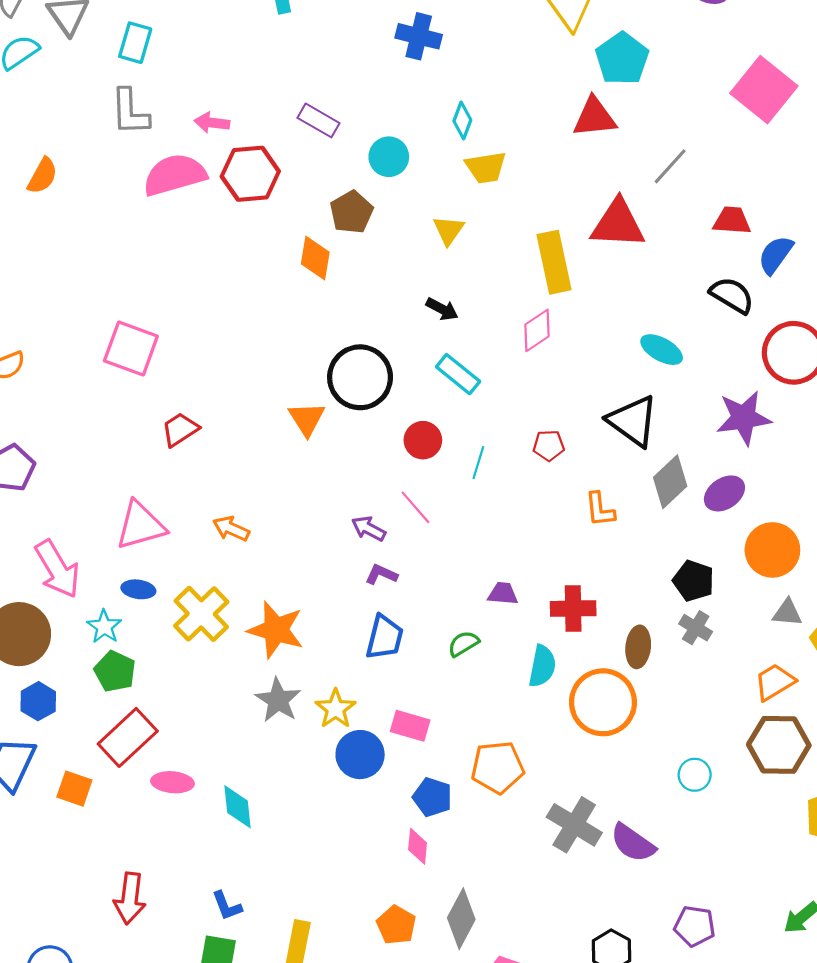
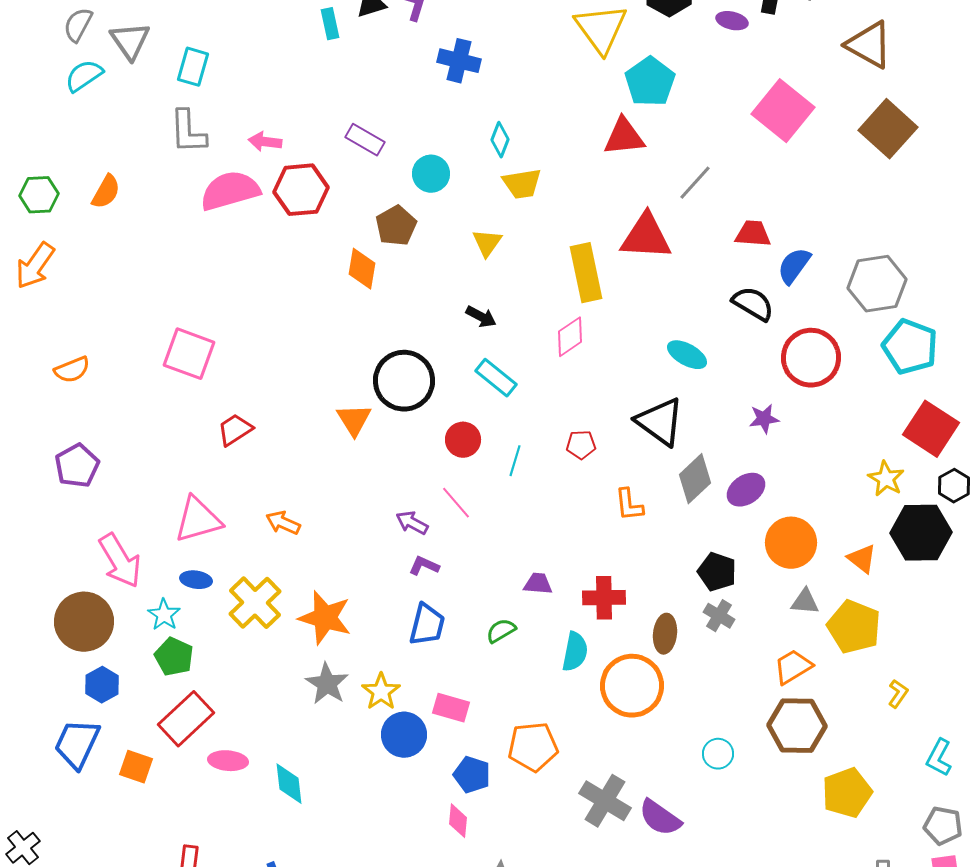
purple star: (744, 418) -> (764, 419), size x0.6

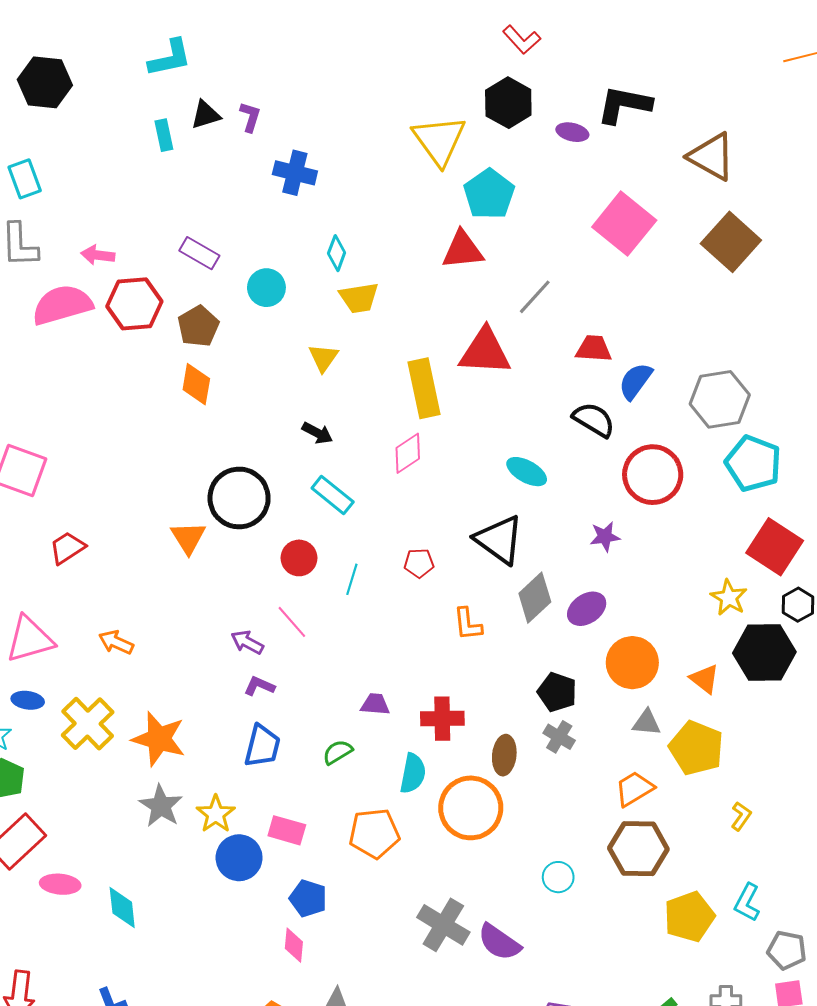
cyan rectangle: (193, 67) -> (25, 179), turned -36
brown pentagon: (396, 226) -> (198, 326), moved
orange pentagon: (533, 747) -> (374, 833), moved
cyan L-shape: (939, 758) -> (747, 902), moved

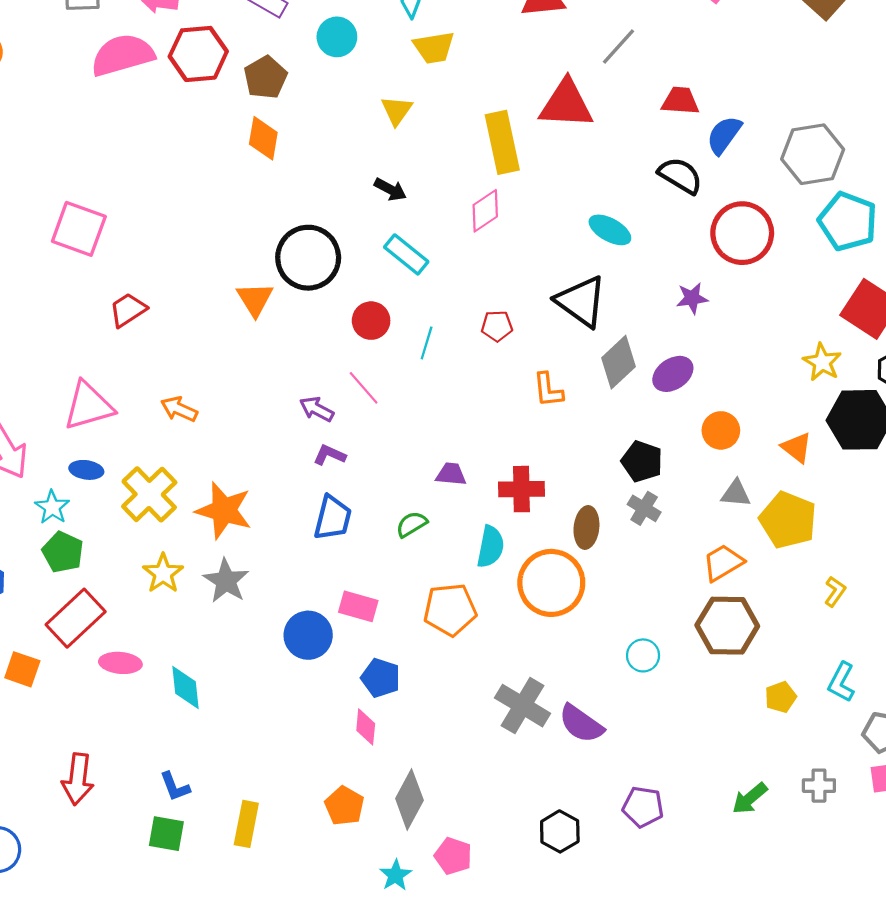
orange circle: (632, 663) -> (721, 430), size x0.7
yellow star: (216, 814) -> (163, 573), moved
yellow pentagon: (689, 917) -> (781, 697), size x0.6

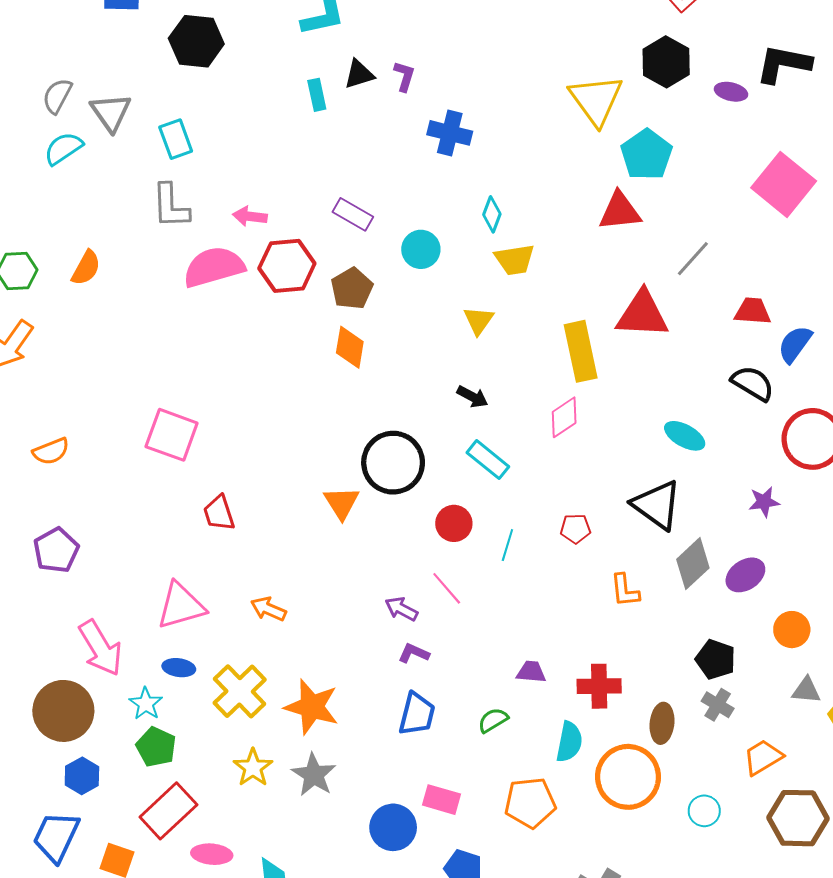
red trapezoid: (128, 310) -> (219, 513), turned -75
orange trapezoid: (723, 563) -> (763, 757), moved
cyan circle: (643, 655) -> (704, 811), moved

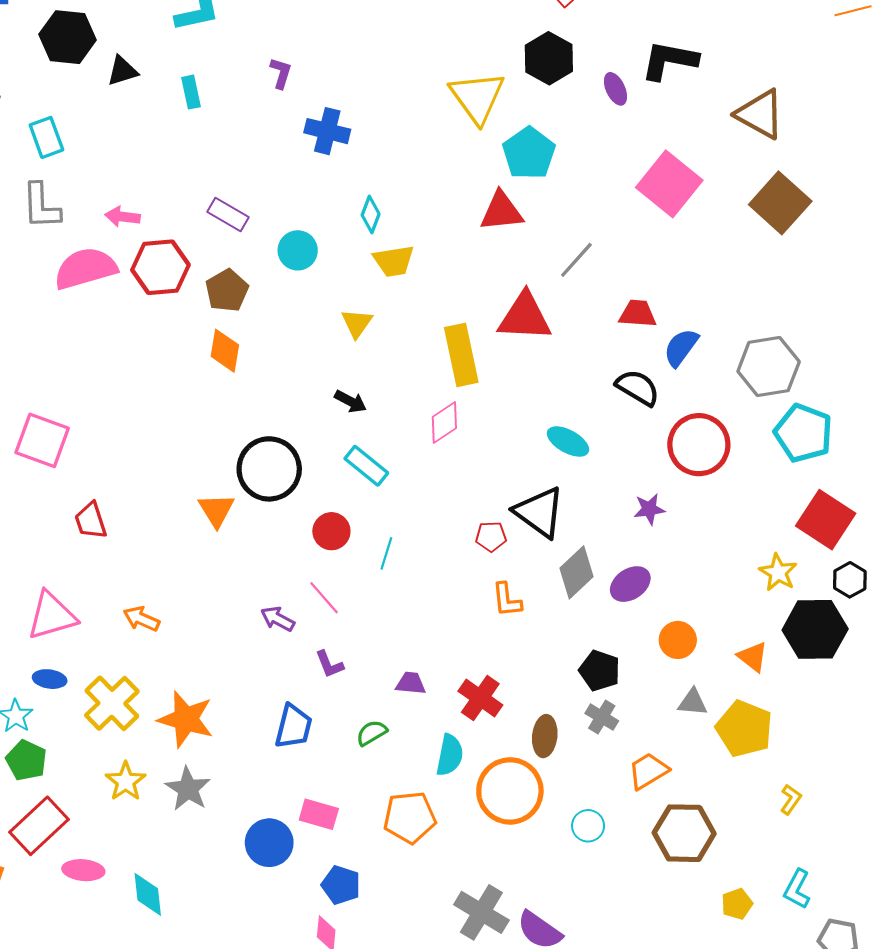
black triangle: (359, 74) -> (122, 71), moved
purple ellipse: (731, 92) -> (615, 89), turned 52
red pentagon: (575, 529) -> (491, 537), moved
purple L-shape: (414, 653) -> (329, 664), moved, turned -136
red cross: (599, 686) -> (480, 698), turned 36

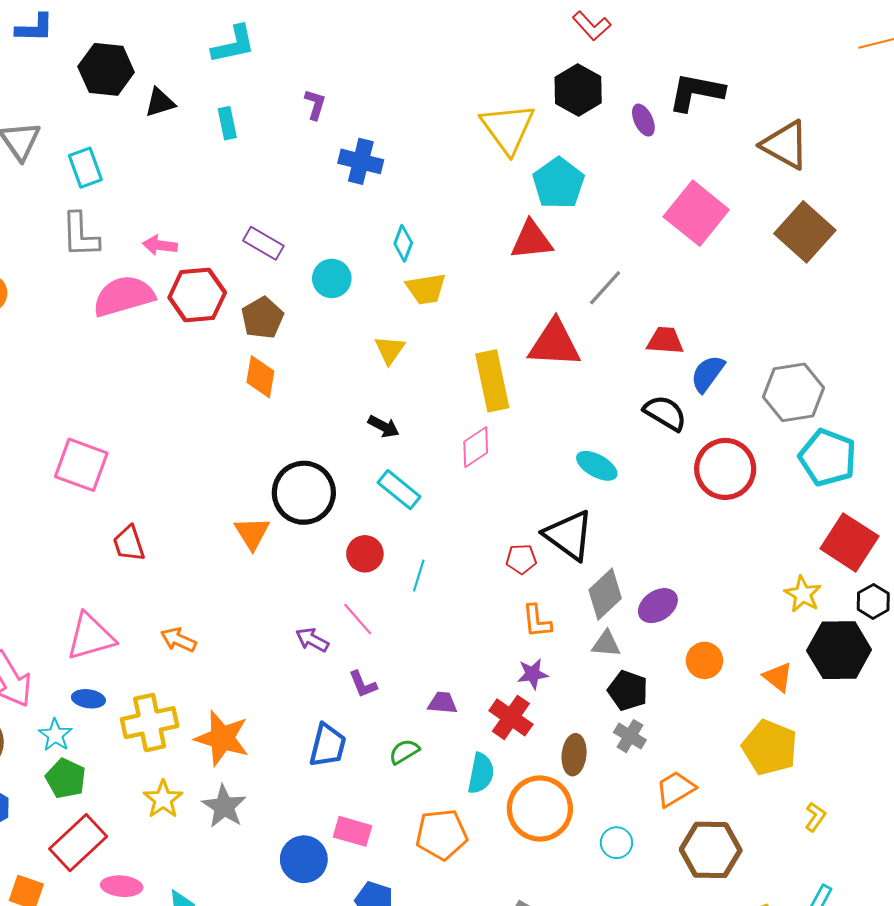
purple star: (649, 509) -> (533, 674), moved
gray triangle: (693, 702) -> (606, 644), moved
yellow cross: (112, 703) -> (150, 723), turned 32

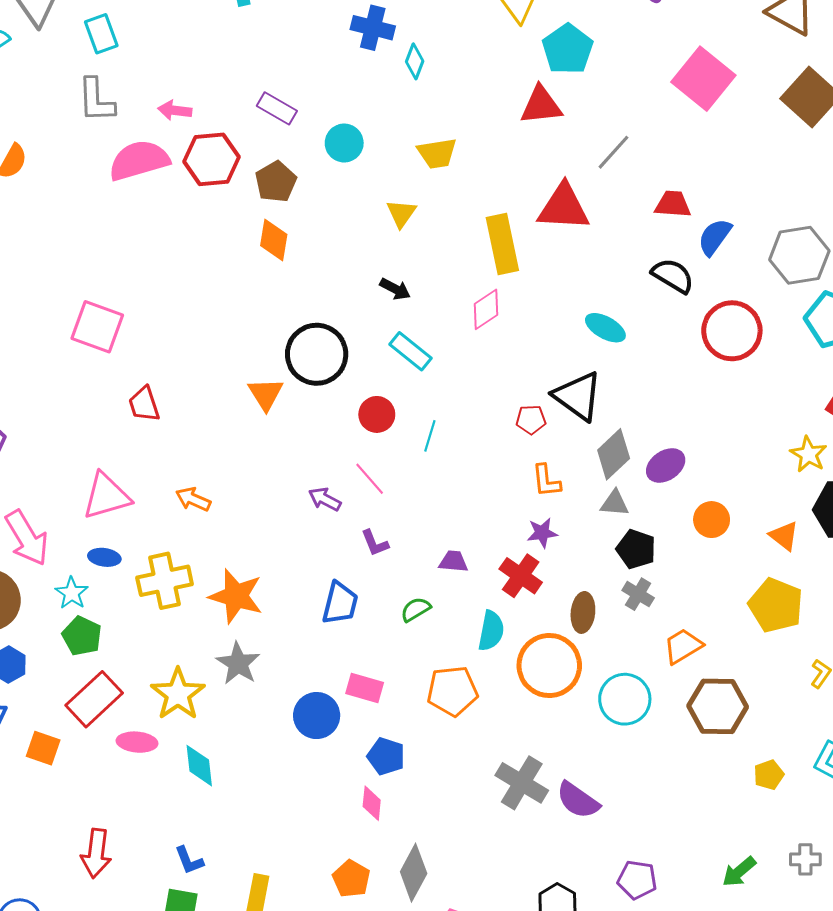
cyan diamond: (403, 243) -> (415, 61), moved
yellow star: (163, 799) -> (178, 694), moved, size x1.4
cyan circle: (616, 843) -> (625, 699), size x1.6

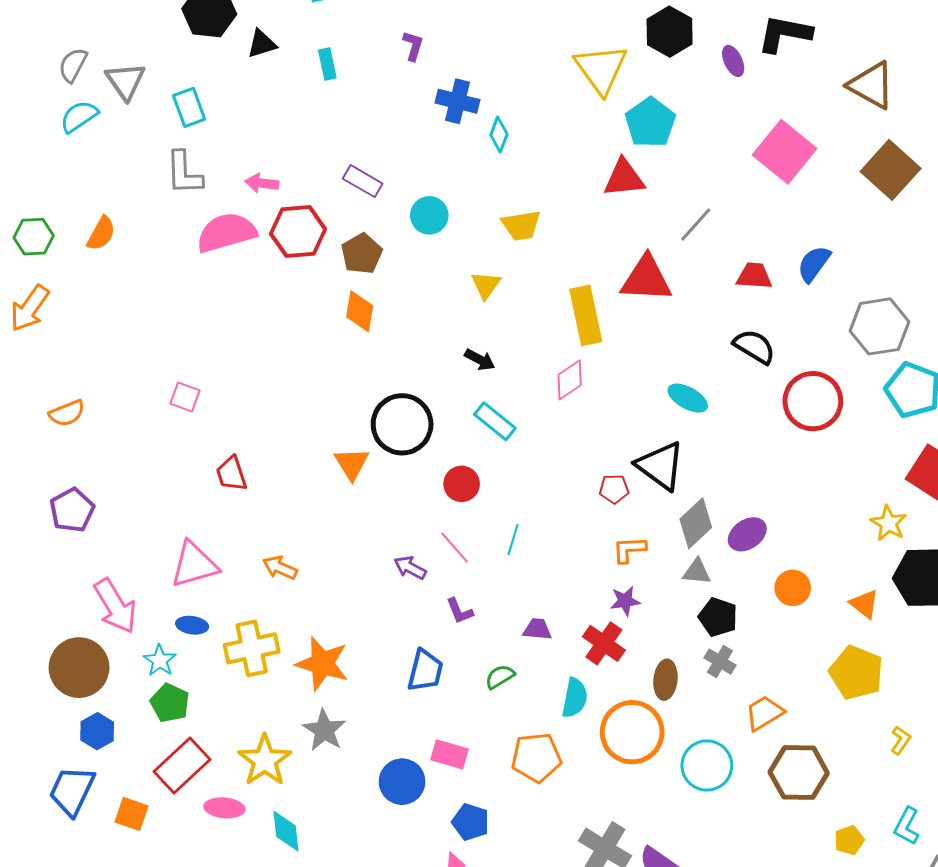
blue semicircle: (715, 237) -> (814, 264), moved
pink square: (97, 327) -> (185, 397), size x0.6
cyan line: (430, 436) -> (513, 539), moved
orange L-shape: (546, 481) -> (629, 549), turned 93

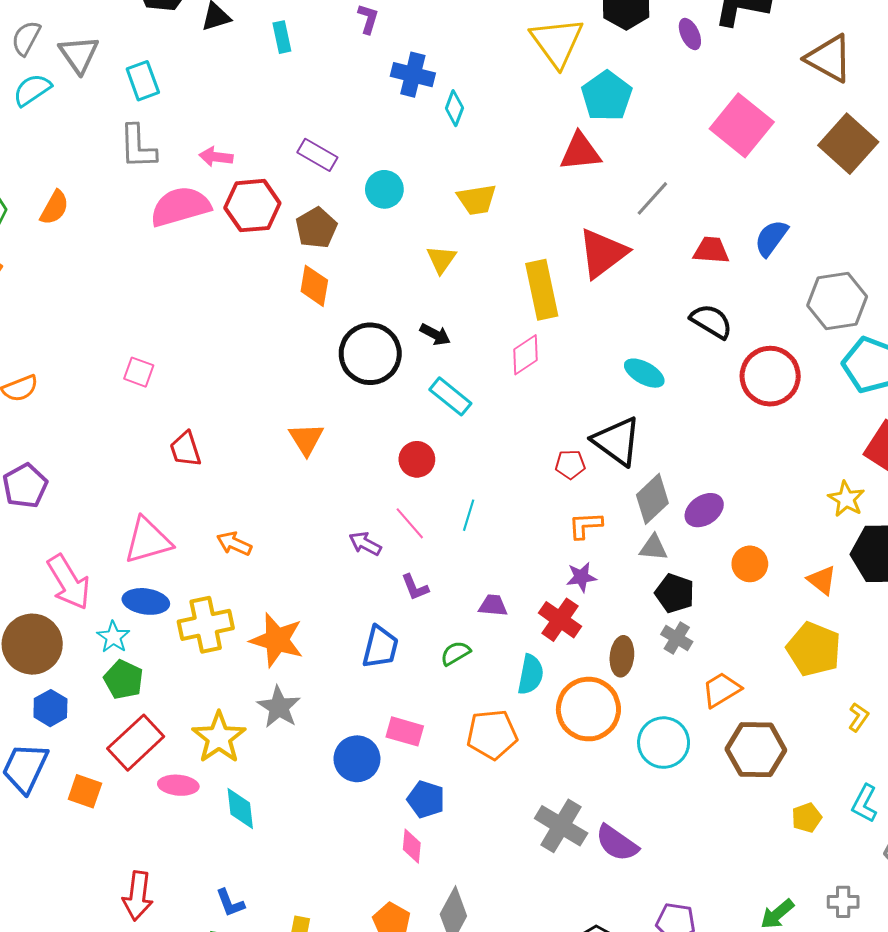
red triangle: (646, 279) -> (603, 253), turned -40
black circle: (402, 424) -> (370, 354), moved
blue ellipse: (192, 625) -> (146, 601), size x1.4

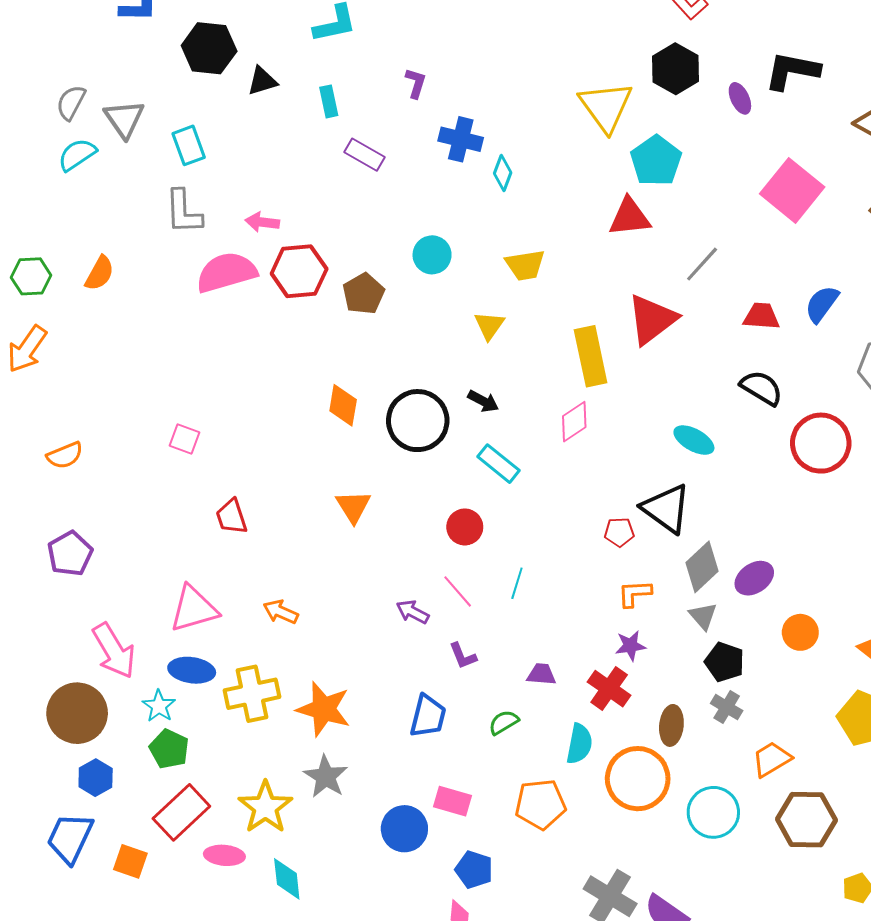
purple rectangle: (317, 155) -> (365, 155), moved
orange diamond: (314, 286) -> (343, 405), moved
gray triangle: (653, 548) -> (703, 616), turned 44

